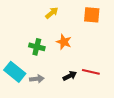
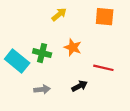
cyan rectangle: (15, 72) -> (17, 61), moved
red line: (91, 72) -> (103, 68), moved

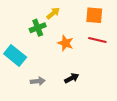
green cross: (42, 53) -> (38, 28), moved, turned -35
red line: (103, 68) -> (97, 40), moved

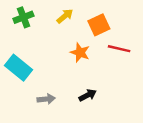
orange square: (94, 15) -> (99, 25), moved, turned -30
green cross: (38, 28) -> (23, 17), moved

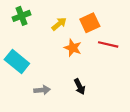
yellow arrow: (65, 16) -> (59, 24), moved
black arrow: (88, 95) -> (80, 87), turned 91

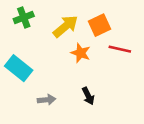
yellow arrow: (59, 24) -> (65, 26), size x1.5

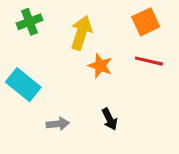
orange square: (100, 25) -> (146, 22), moved
yellow arrow: (65, 26) -> (81, 33), turned -32

